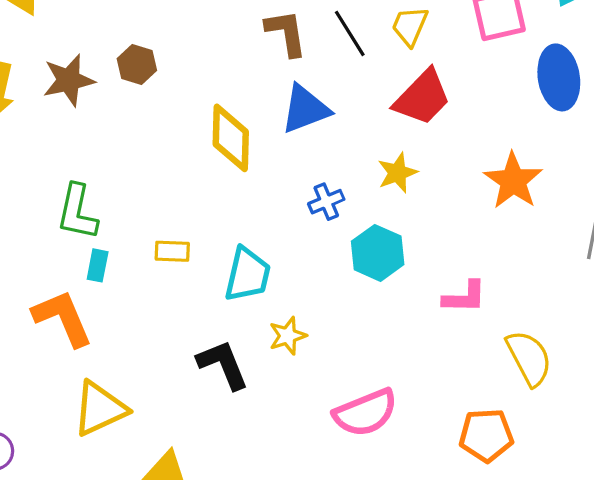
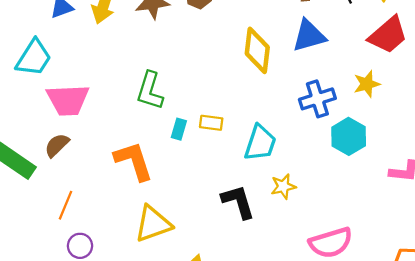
blue cross: (326, 202) -> (317, 99), size x1.5
cyan rectangle: (98, 265) -> (179, 129), moved

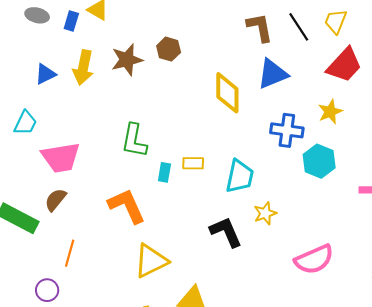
cyan trapezoid: (34, 58) -> (25, 123), size x0.7
blue cross: (317, 99) -> (287, 130), turned 32
purple circle: (80, 246) -> (47, 290), moved

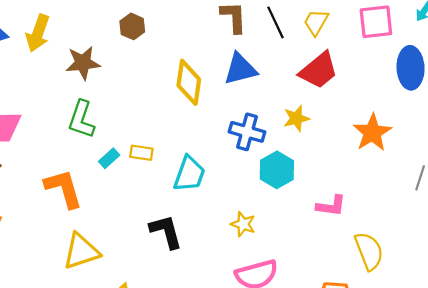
brown star: (127, 60) -> (83, 63), moved
cyan rectangle: (164, 172) -> (109, 158), turned 30
yellow star: (265, 213) -> (243, 224), moved, turned 30

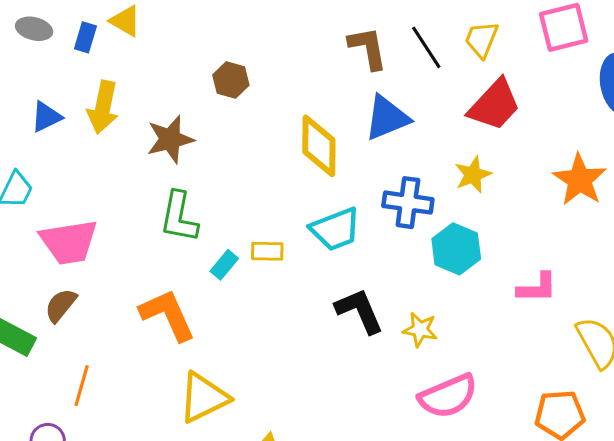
cyan trapezoid: (189, 174) -> (335, 229), moved, turned 57
black L-shape: (166, 232) -> (359, 311), moved

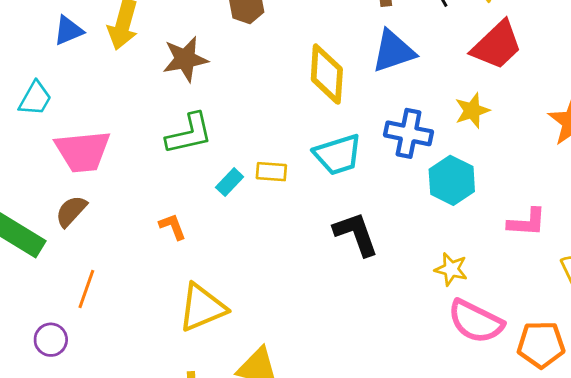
green L-shape: (179, 217) -> (189, 134), turned -117
orange L-shape: (168, 315) -> (173, 227), size x0.5
yellow star: (420, 330) -> (451, 269), moved
pink semicircle: (448, 396) -> (476, 321), moved, turned 46

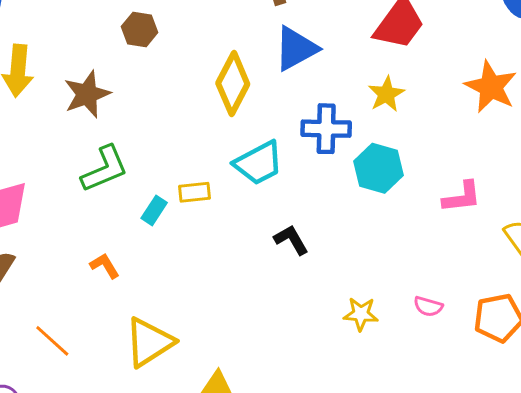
yellow diamond: (327, 74) -> (233, 84), turned 34
black L-shape: (356, 234) -> (291, 240), size x0.7
yellow star: (451, 269) -> (361, 314), moved
orange line: (86, 289) -> (52, 341), moved, turned -57
pink semicircle: (476, 321) -> (428, 306), size x0.5

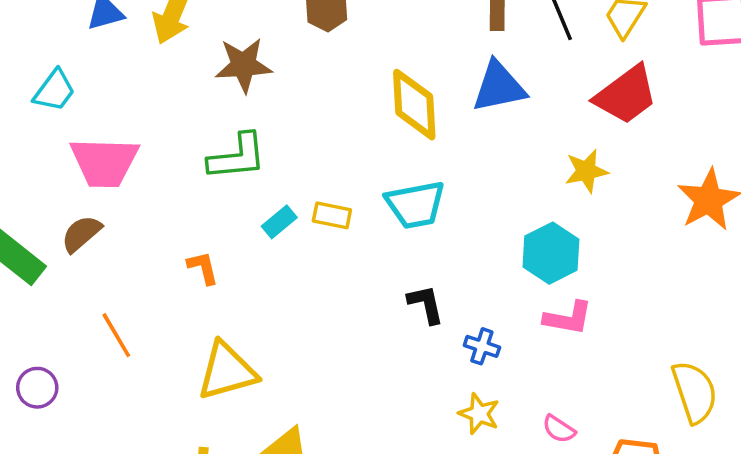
yellow diamond: (233, 84) -> (414, 105), turned -48
blue cross: (326, 129) -> (482, 346), moved, size x0.6
pink L-shape: (462, 197) -> (568, 318), moved

